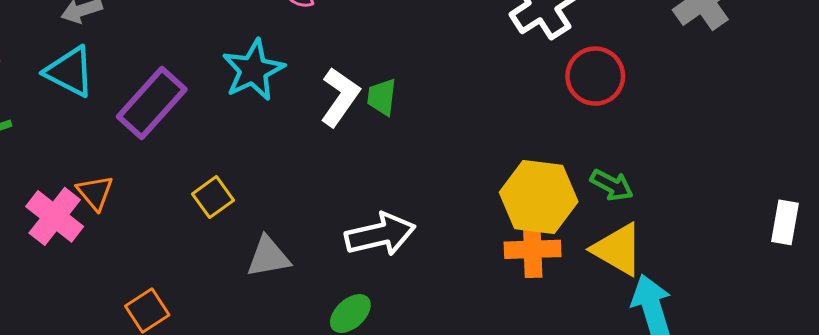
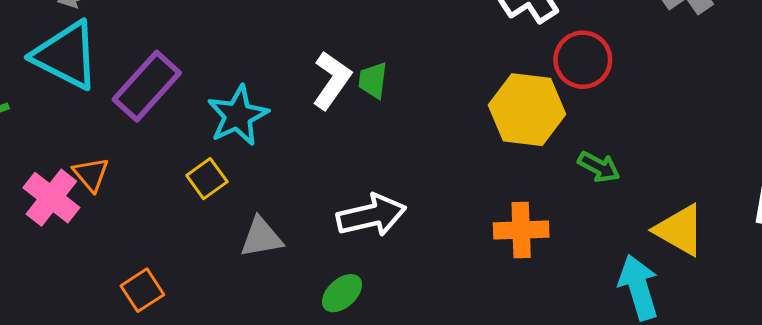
cyan star: (253, 70) -> (238, 115), moved
cyan triangle: (70, 72) -> (66, 55), size x1.4
yellow hexagon: (539, 197) -> (527, 110), moved
yellow triangle: (618, 249) -> (680, 230), moved

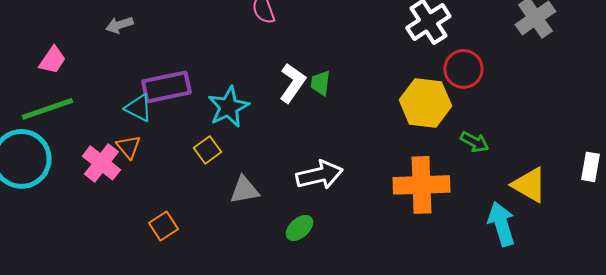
cyan triangle: (66, 55) -> (138, 108), moved, size x0.6
purple rectangle: (147, 86) -> (166, 87), turned 36
orange cross: (521, 230) -> (421, 185), size x1.5

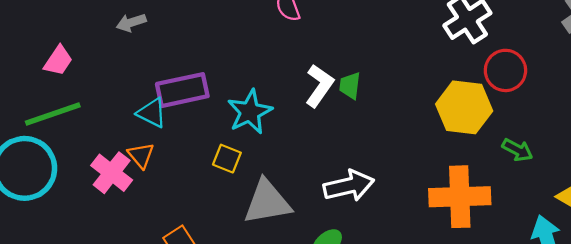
yellow square: (207, 150) -> (227, 159), turned -32
gray triangle: (244, 190) -> (267, 202), size x1.5

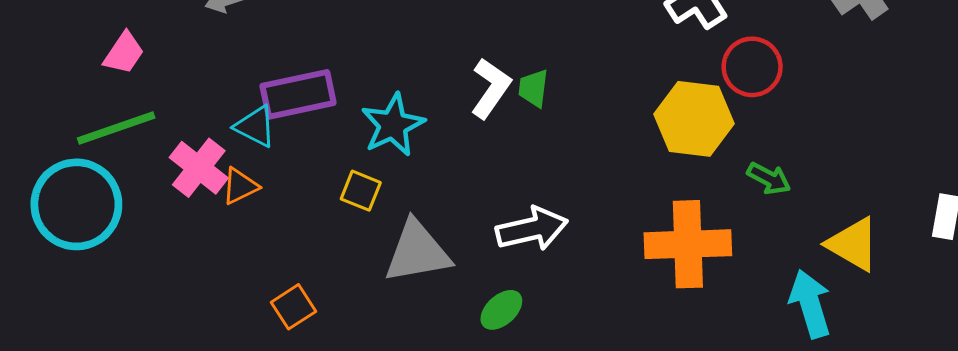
orange triangle: (141, 155) -> (240, 186), turned 44
pink cross: (112, 173) -> (199, 168), moved

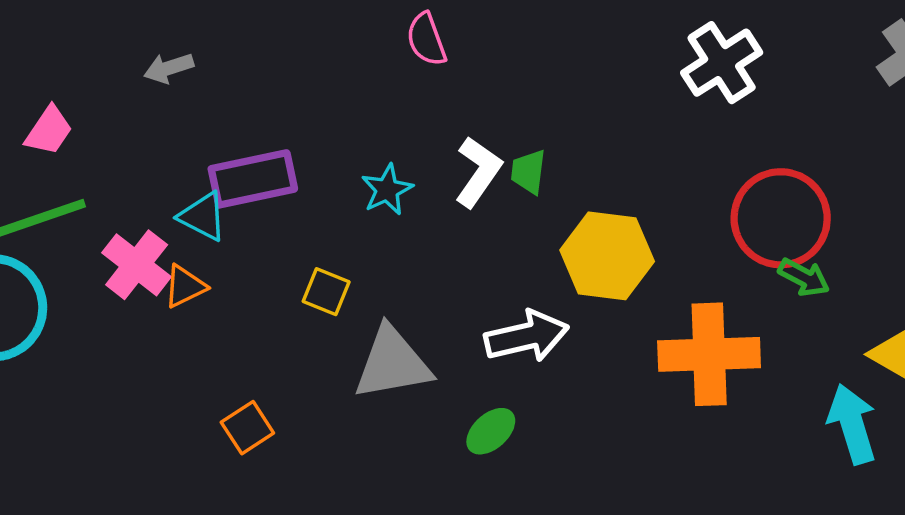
red circle: (752, 67) -> (781, 218), moved, size x1.4
yellow hexagon: (694, 119) -> (607, 256), moved
cyan star: (393, 125) -> (387, 190), moved, size x0.7

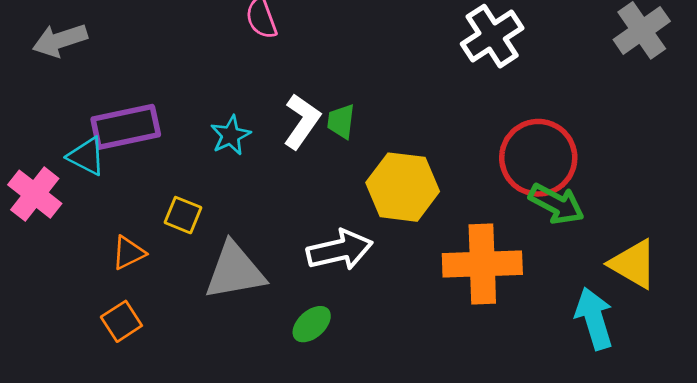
gray arrow: (169, 68) -> (60, 40), size x1.4
green arrow: (804, 277) -> (556, 204), size x1.4
orange triangle: (185, 286) -> (128, 253), moved

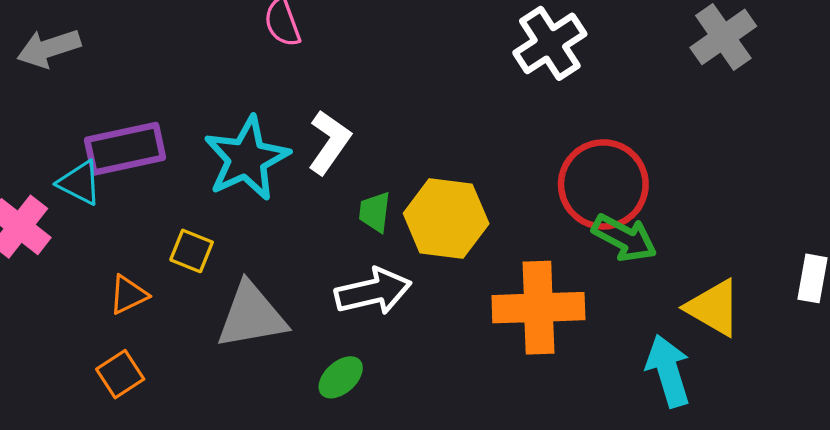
green trapezoid: (341, 121) -> (375, 212), moved
cyan star: (231, 135) -> (247, 158), size x1.8

